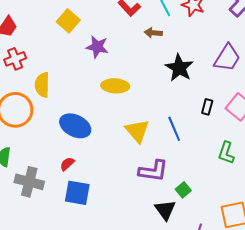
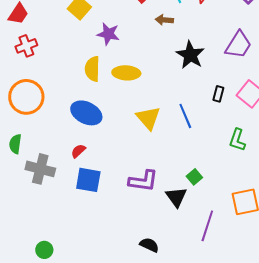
yellow semicircle: (42, 85) -> (92, 69), moved
purple L-shape: (153, 171) -> (143, 181), moved

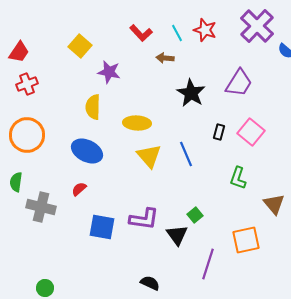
yellow ellipse: (126, 73) -> (137, 123), moved
blue square: (88, 180) -> (102, 227), moved

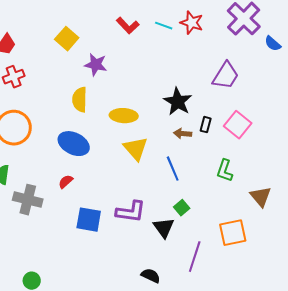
cyan line: (177, 33) -> (164, 26), turned -42
brown arrow: (165, 58) -> (183, 134), moved
black star: (191, 93) -> (178, 102), moved
blue line: (186, 154) -> (173, 169), moved
black semicircle: (150, 283) -> (151, 276), moved

